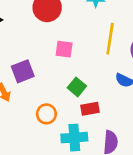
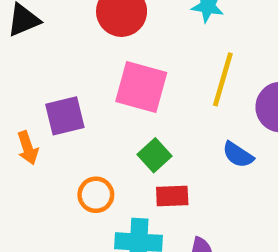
pink square: (64, 49) -> (141, 87), size x1.6

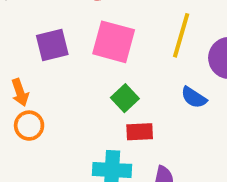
purple square: (65, 116) -> (52, 45), moved
orange circle: (96, 195) -> (29, 126), moved

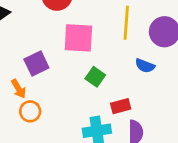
purple square: (52, 45) -> (36, 64), moved
red rectangle: (140, 132) -> (121, 106), moved

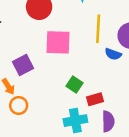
blue semicircle: (145, 66) -> (113, 54), moved
green square: (95, 77) -> (74, 84), moved

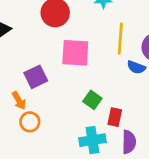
red rectangle: (95, 99) -> (115, 117), turned -63

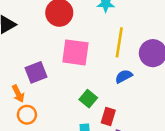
blue semicircle: (136, 67) -> (124, 76), moved, turned 126

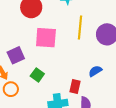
blue semicircle: (124, 76) -> (95, 71), moved
green square: (88, 99) -> (37, 75), moved

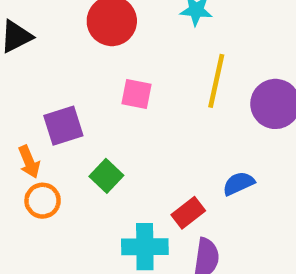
pink square: (46, 38) -> (136, 94), size x0.6
red rectangle: (75, 87) -> (188, 213), turned 32

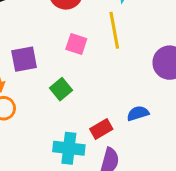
yellow line: (216, 81) -> (114, 30), moved, turned -30
green square: (106, 176) -> (61, 89), moved

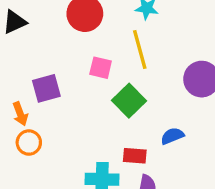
green square: (61, 89) -> (129, 101), moved, size x1.4
red rectangle: (101, 129) -> (135, 156), turned 40

